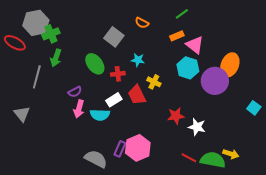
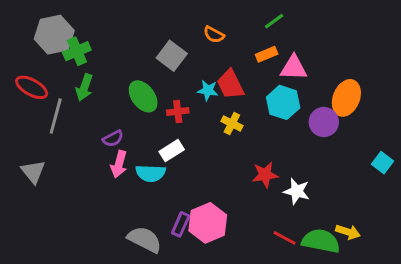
red ellipse: (15, 43) -> (32, 87), moved
pink triangle: (195, 45) -> (294, 68), turned -36
purple circle: (215, 81) -> (324, 122), size x0.7
red trapezoid: (137, 95) -> (230, 84), moved

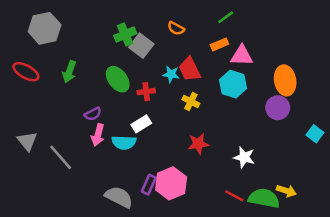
green cross: (77, 51) -> (125, 35), moved
orange ellipse: (346, 98) -> (285, 80), turned -32
gray line: (56, 116) -> (61, 157), moved, turned -56
purple circle: (324, 122) -> (278, 108), moved
red star: (265, 175) -> (198, 144), moved

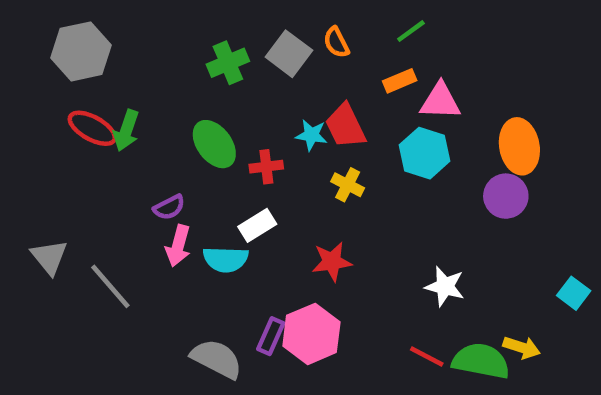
orange semicircle: (176, 28) -> (336, 42), moved, turned 35
gray square: (141, 46) -> (289, 54), moved
red ellipse: (26, 72) -> (92, 128), moved
cyan square: (315, 134) -> (574, 293), moved
red star: (198, 144) -> (332, 262), moved

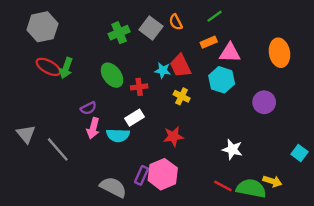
orange ellipse: (519, 146) -> (279, 53), moved

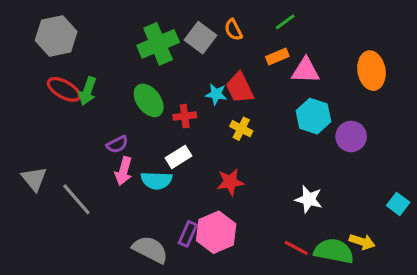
green cross: (119, 33) -> (158, 44), size x1.4
cyan hexagon: (222, 80) -> (313, 116), moved

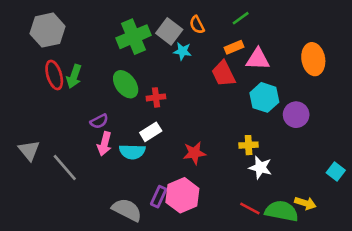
red trapezoid: (240, 88) -> (223, 74), moved
red ellipse: (64, 89) -> (54, 75), turned 44
cyan star: (216, 94) -> (182, 51), moved
yellow cross: (241, 129) -> (249, 145), moved, turned -30

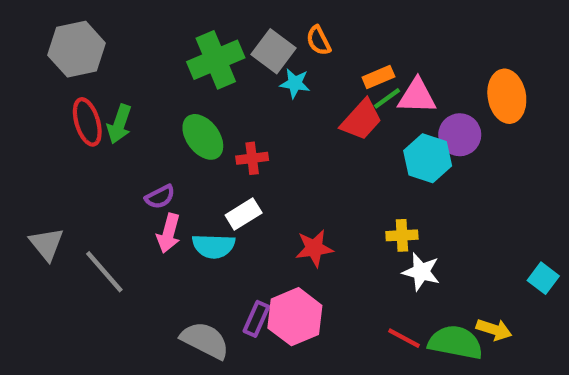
green line: (241, 18) -> (387, 98), moved
red trapezoid: (223, 74) -> (361, 120), turned -112
purple circle: (296, 115) -> (460, 135), moved

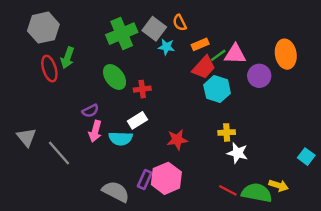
orange rectangle: (378, 77) -> (200, 44), moved
green arrow: (119, 124) -> (67, 58), moved
cyan hexagon: (428, 158) -> (217, 89), moved

